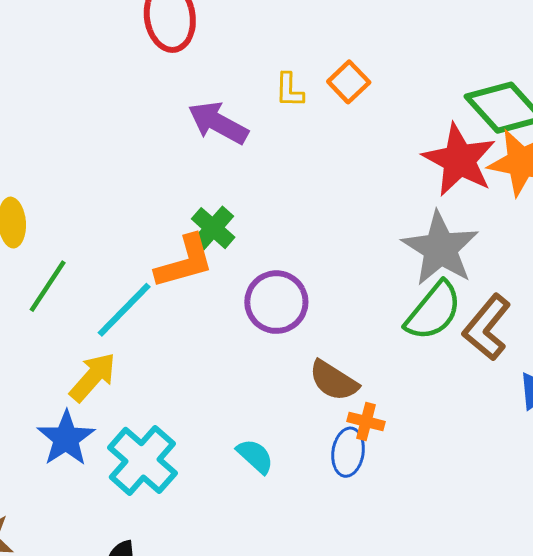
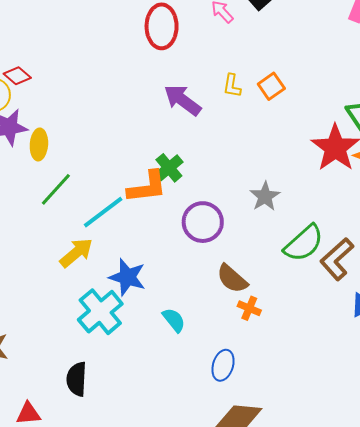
gray star: (440, 249) -> (265, 196), moved, size x0.6
blue star: (66, 438) -> (127, 277), moved, turned -30
blue ellipse: (348, 452) -> (223, 365), moved

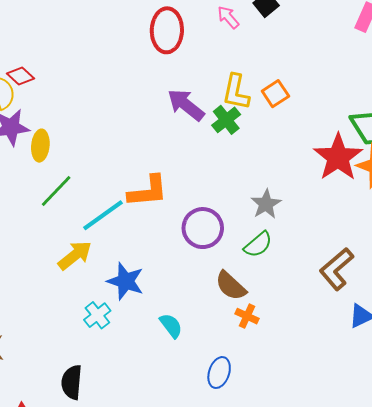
yellow L-shape: (232, 86) -> (236, 92), size x1.5
green cross: (169, 168) -> (226, 120), moved
green semicircle: (304, 243) -> (258, 245), moved, size x0.7
cyan cross: (100, 312) -> (97, 315), size x0.6

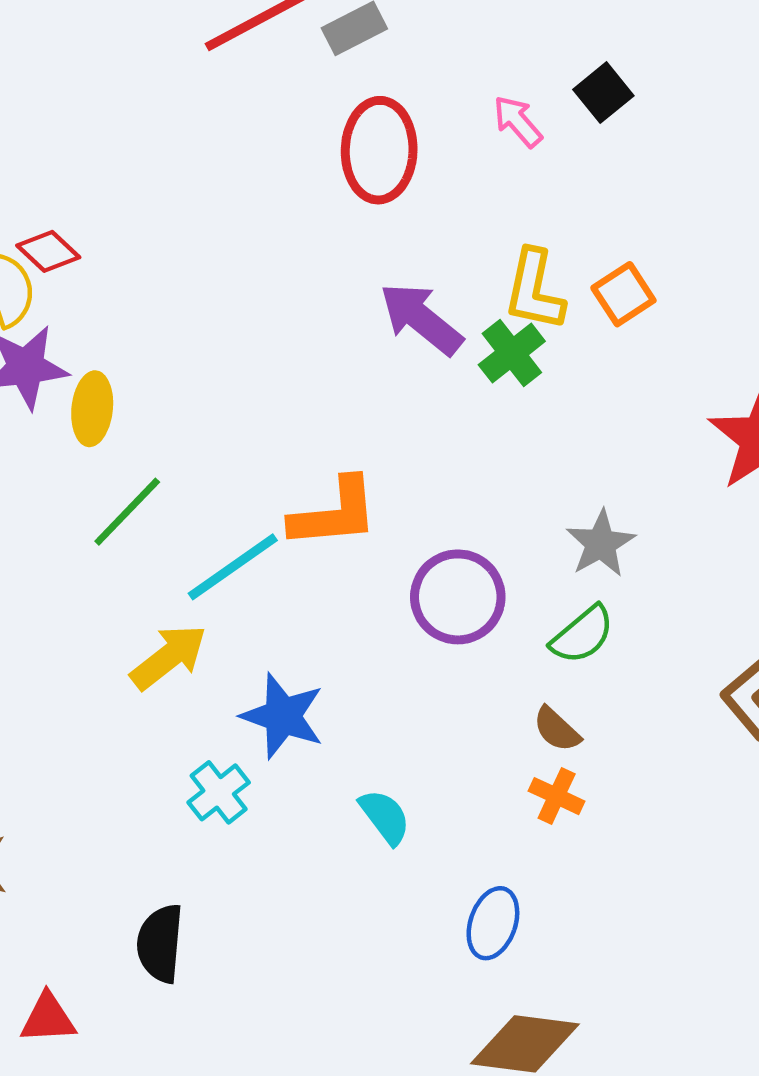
brown semicircle: (231, 286) -> (557, 729), moved, size x0.7

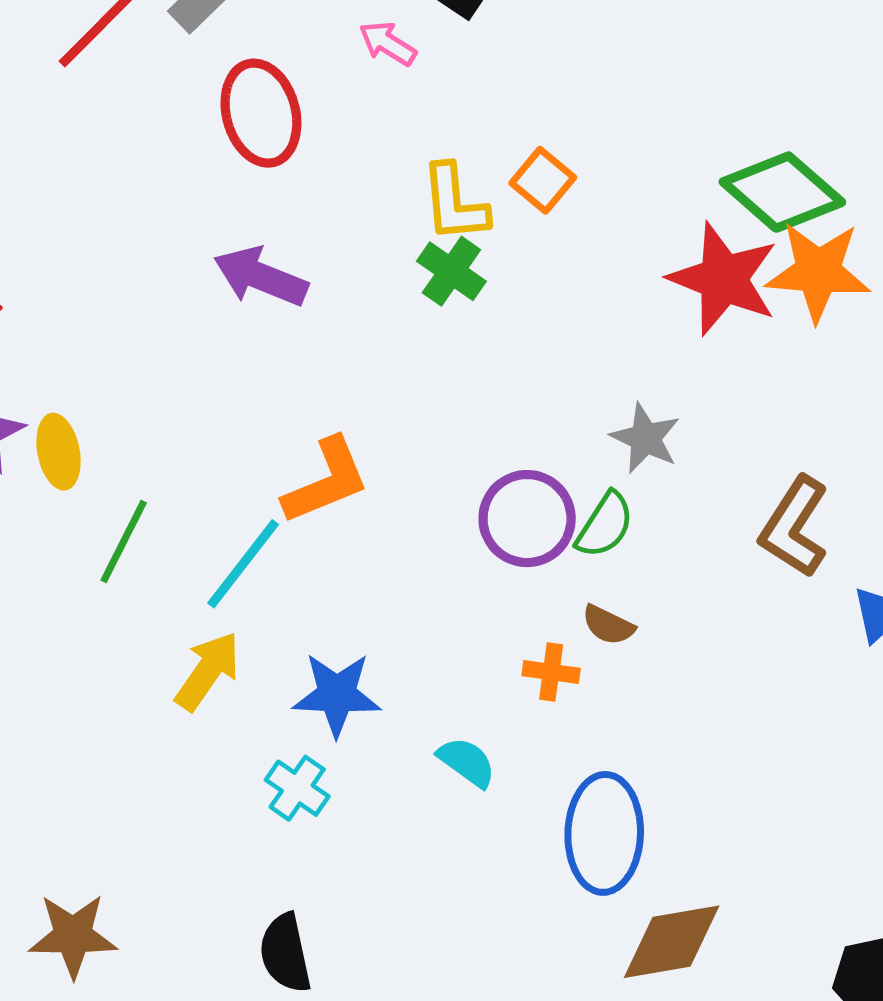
purple arrow: (421, 319) -> (261, 277), moved
gray star: (601, 544) -> (645, 438), moved
purple circle: (458, 597) -> (527, 519), moved
orange cross: (557, 796) -> (551, 672), moved
blue ellipse: (493, 923) -> (604, 833), size x1.6

